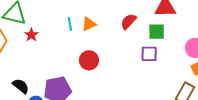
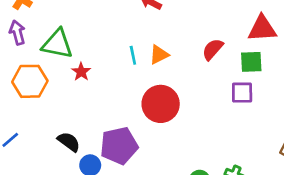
red circle: (89, 60) -> (161, 104), size x1.4

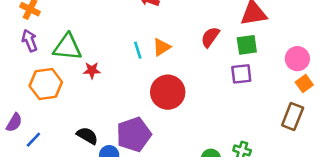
red star: (81, 72) -> (92, 70), turned -30

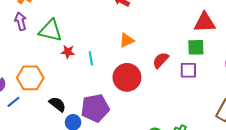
red semicircle: (210, 37) -> (161, 60), moved
cyan line: (138, 50) -> (91, 58), moved
orange hexagon: (46, 84) -> (30, 78), moved

